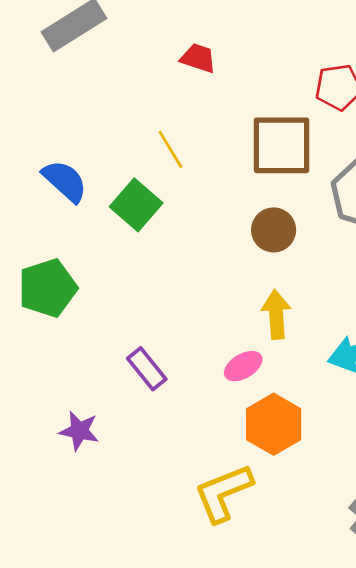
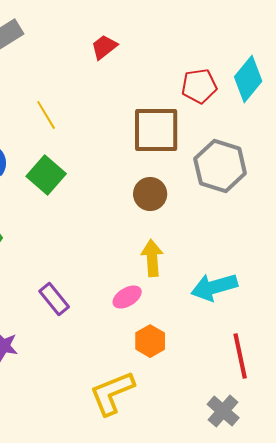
red trapezoid: (198, 58) -> (104, 47), moved, turned -56
yellow line: (170, 149) -> (46, 115), moved
orange hexagon: (274, 424) -> (150, 341), size x0.7

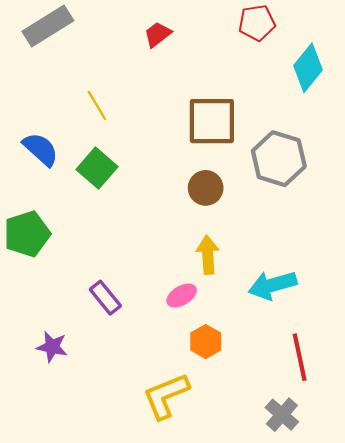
red pentagon: (199, 86) -> (257, 23), moved

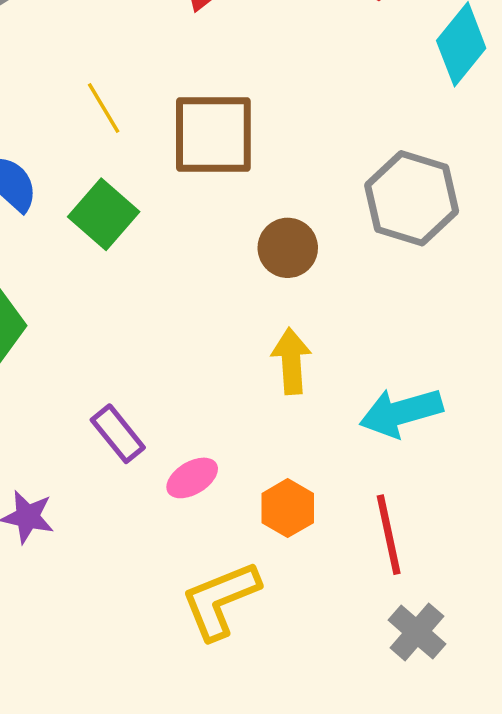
brown square: (212, 121) -> (213, 135), moved
pink ellipse: (182, 296) -> (192, 478), moved
red line: (300, 357) -> (389, 535), moved

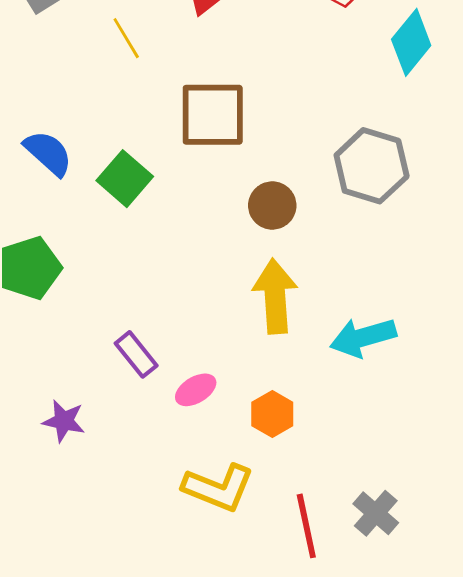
yellow line: (104, 108) -> (126, 38), moved
yellow arrow: (291, 361) -> (275, 296), size x1.4
red line: (389, 535) -> (306, 526), moved
yellow L-shape: (220, 600) -> (218, 488), turned -136

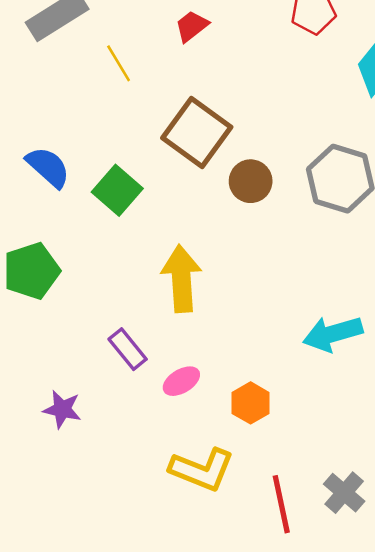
brown square: (213, 115) -> (197, 132), turned 36
brown circle: (272, 205) -> (251, 181), moved
yellow arrow: (275, 296) -> (181, 279), moved

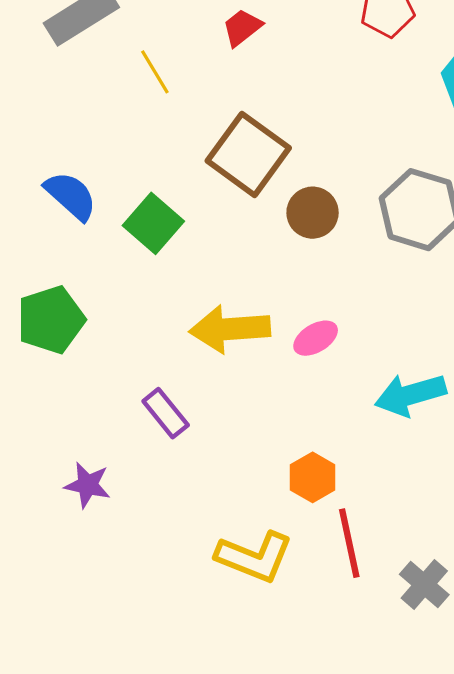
yellow arrow: (181, 279) -> (230, 329), turned -90
pink ellipse: (181, 381) -> (316, 338), moved
red line: (281, 504) -> (349, 543), moved

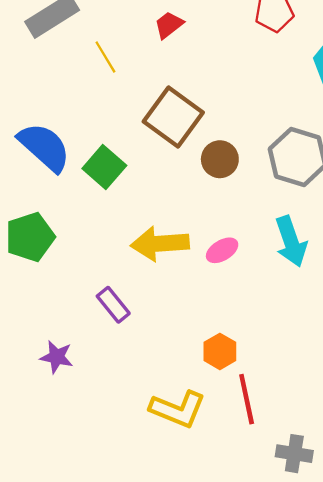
blue semicircle: (71, 196) -> (44, 147), size x1.4
cyan arrow: (410, 395) -> (291, 241), moved, turned -93
gray cross: (424, 584) -> (294, 454), moved, turned -32

